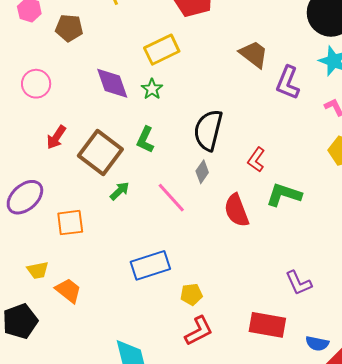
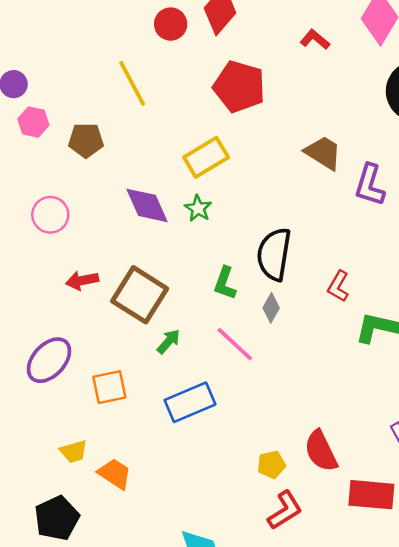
red arrow: (56, 137) -> (82, 281), turned 50
green L-shape: (145, 140) -> (225, 283), moved
red semicircle: (237, 210) -> (321, 451), moved
blue rectangle: (150, 265) -> (190, 402), moved

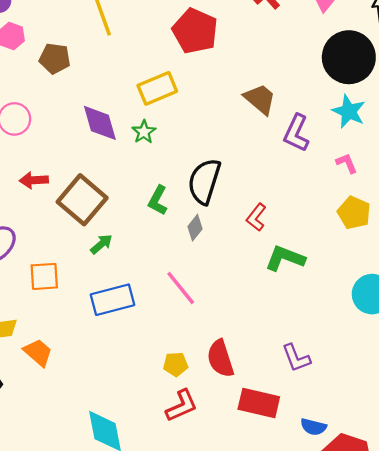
pink line: (235, 344) -> (181, 288), moved

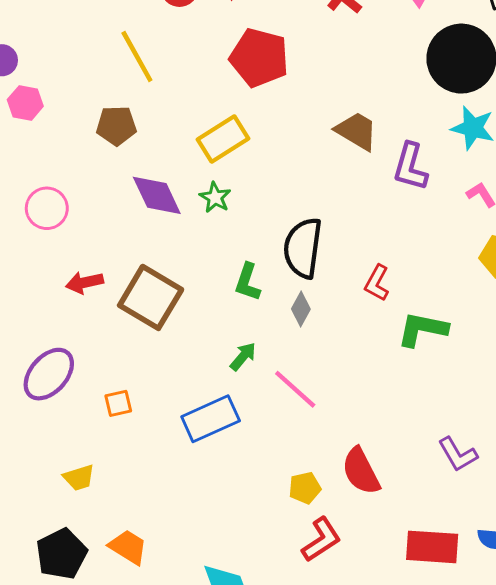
brown pentagon: (55, 58) -> (116, 126), moved
green arrow: (101, 244) -> (243, 356), moved
orange square: (44, 276) -> (118, 403), size x0.7
orange trapezoid: (38, 352) -> (128, 547), moved
red rectangle: (259, 403) -> (432, 547), moved

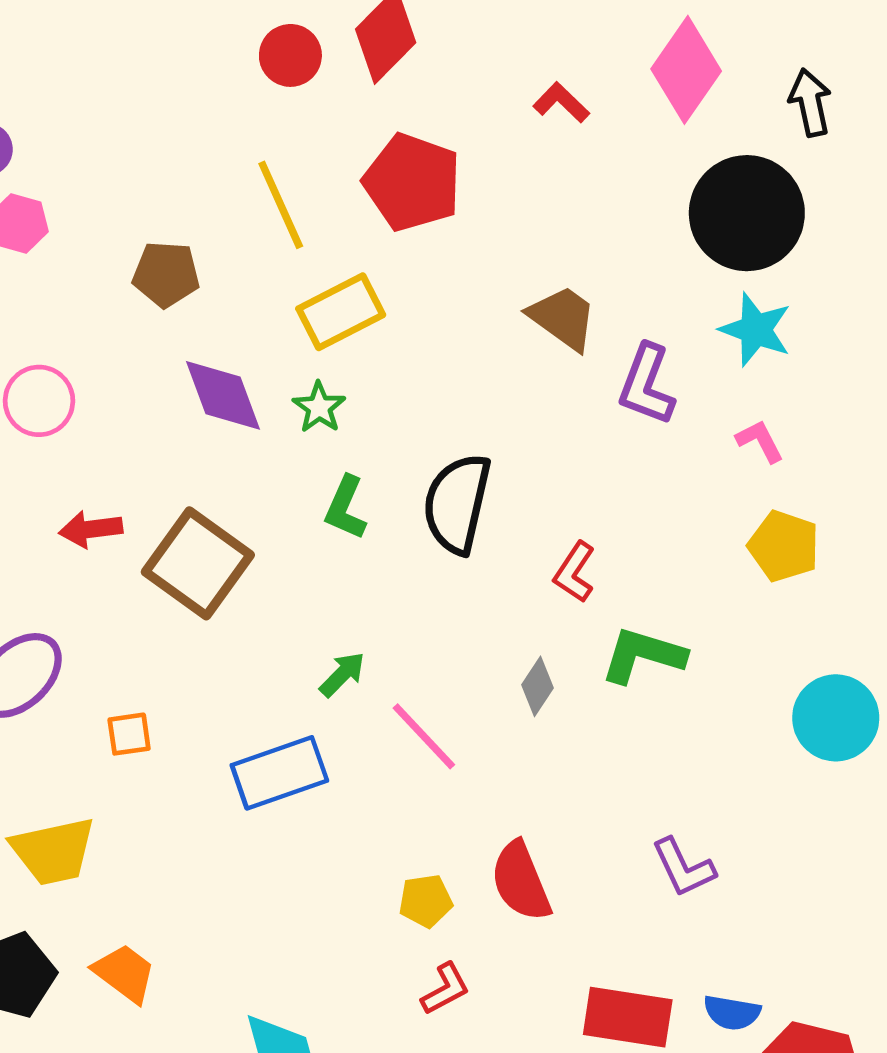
yellow line: (137, 56) -> (281, 205), moved
green L-shape: (247, 282) -> (346, 508), moved
gray diamond: (301, 309) -> (538, 686), moved
yellow trapezoid: (79, 478) -> (53, 851), size x1.6
red L-shape: (321, 540) -> (445, 989), size x0.7

